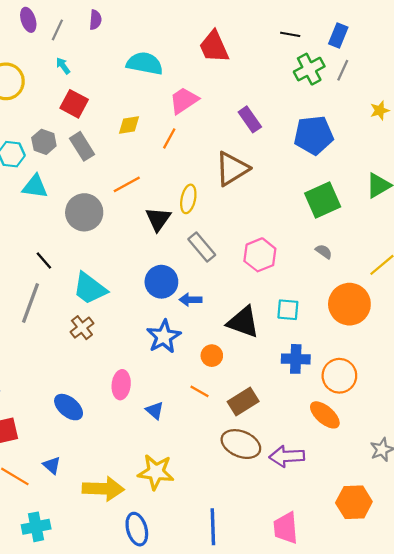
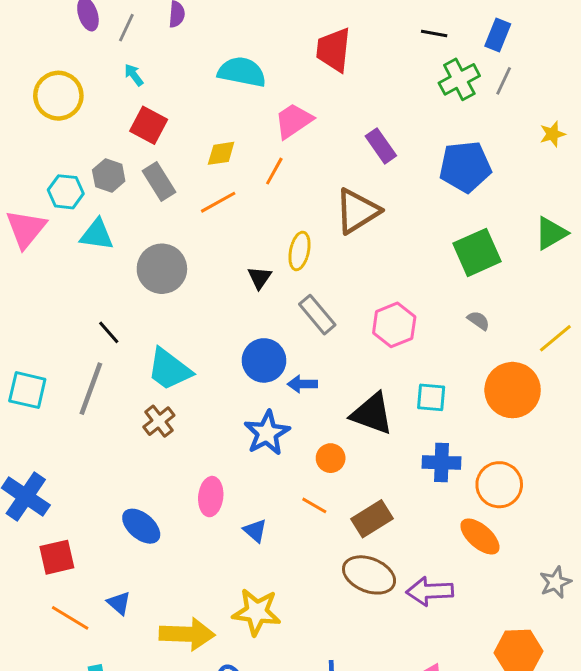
red trapezoid: (214, 47) -> (334, 50), turned 30
orange line: (127, 184) -> (218, 202), moved
black triangle: (158, 219) -> (260, 278), size x0.7

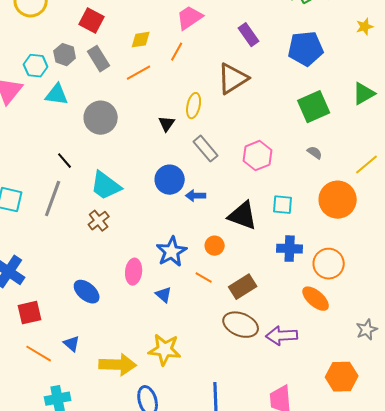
blue star: (267, 433) -> (172, 252), moved

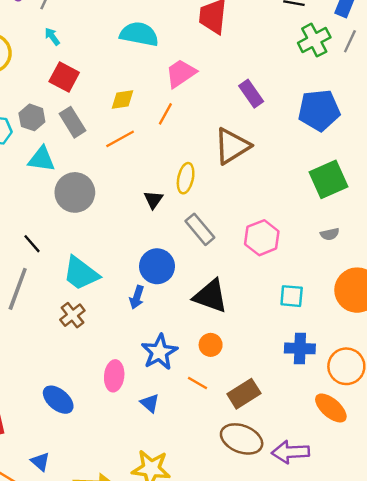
cyan triangle: (57, 95) -> (42, 159), moved
gray semicircle: (315, 153) -> (330, 234), turned 133
blue arrow: (196, 196) -> (137, 297), moved, turned -72
black triangle: (243, 216) -> (211, 296), moved

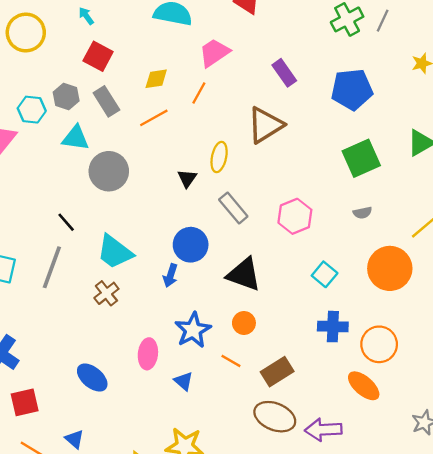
cyan square: (292, 296) -> (325, 274), turned 35

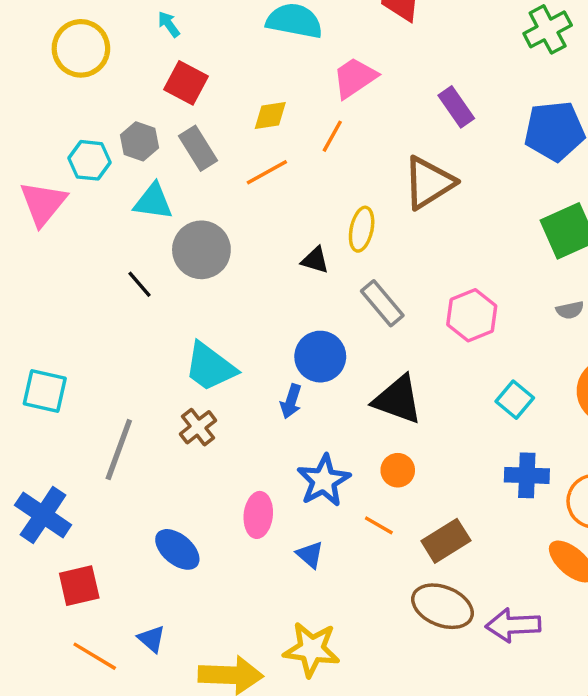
black triangle: (187, 178) -> (315, 260), turned -48
black line: (66, 222) -> (139, 284), moved
gray line: (52, 267) -> (119, 450), moved

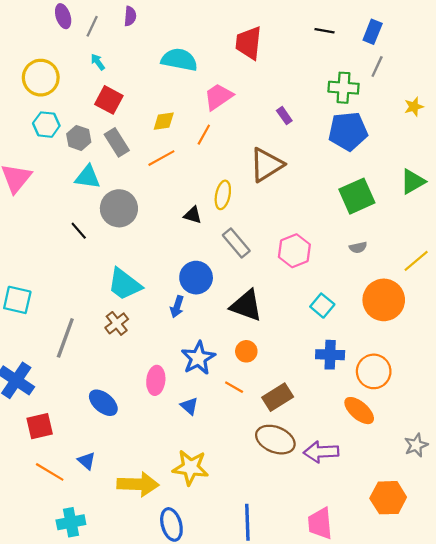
green cross: (548, 29) -> (344, 88), moved, turned 32
purple rectangle: (456, 107) -> (284, 116), size x0.7
cyan hexagon: (90, 160) -> (46, 125), moved

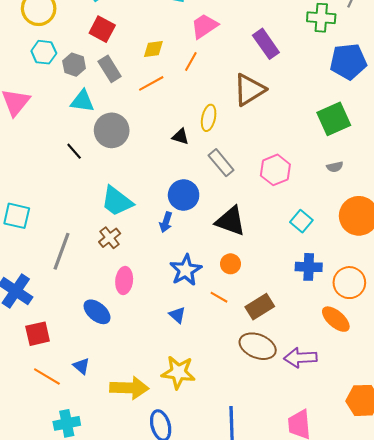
purple rectangle: (284, 116) -> (266, 44), size x1.8
blue pentagon: (348, 131) -> (348, 62), moved
pink ellipse: (156, 380) -> (124, 281), moved

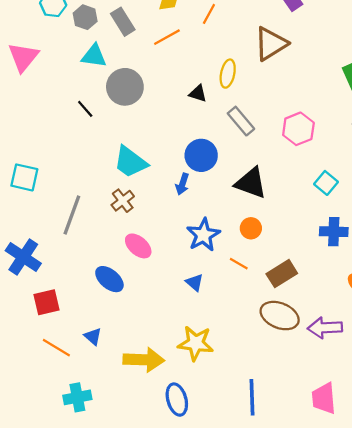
pink ellipse: (124, 281) -> (138, 246), turned -55

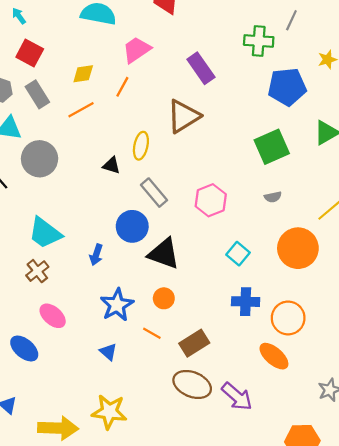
blue circle: (201, 155) -> (132, 226), moved
purple arrow: (325, 328) -> (237, 396), turned -136

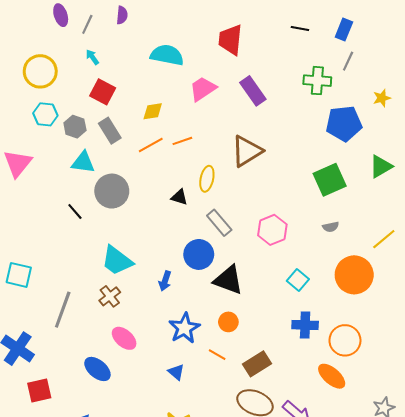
purple rectangle: (201, 68) -> (253, 91), moved
orange line: (122, 87) -> (182, 141), moved, turned 42

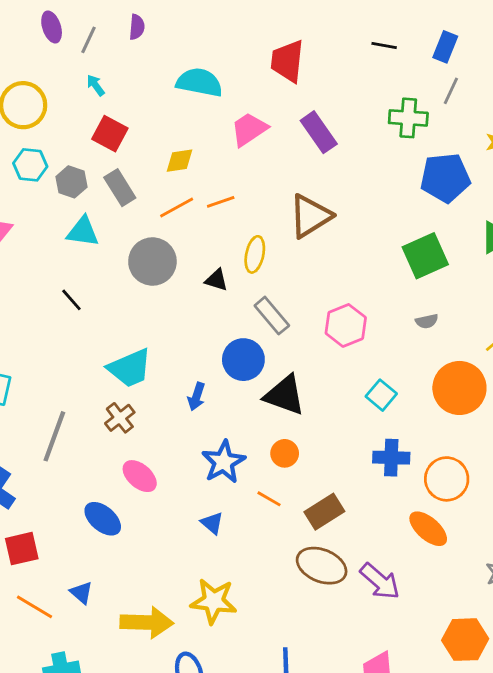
gray circle: (112, 191) -> (152, 262), moved
cyan trapezoid: (117, 261) -> (130, 368), turned -60

